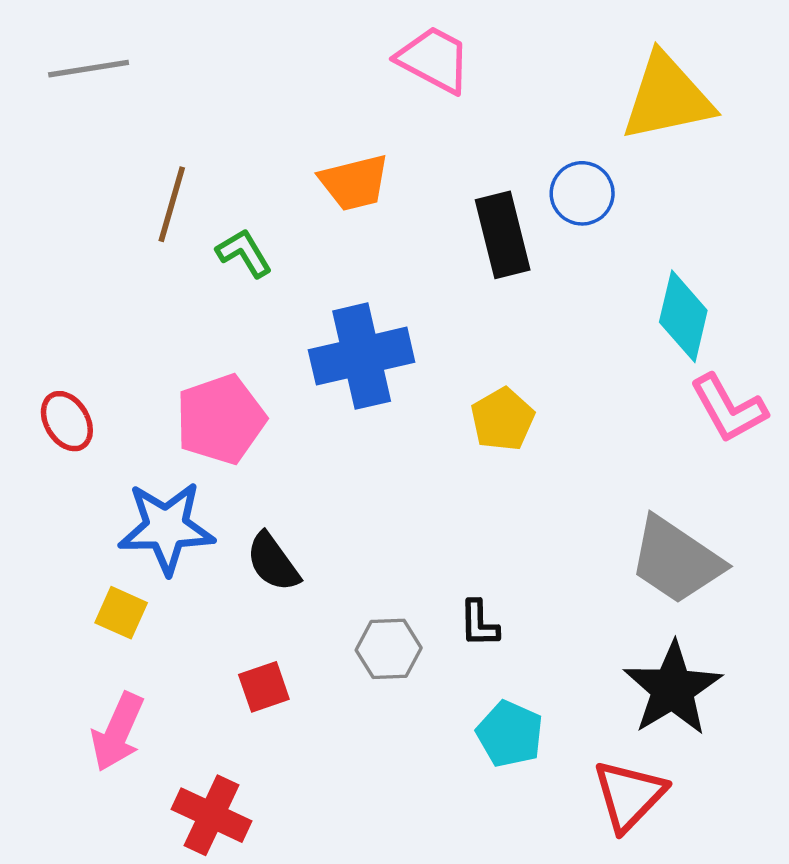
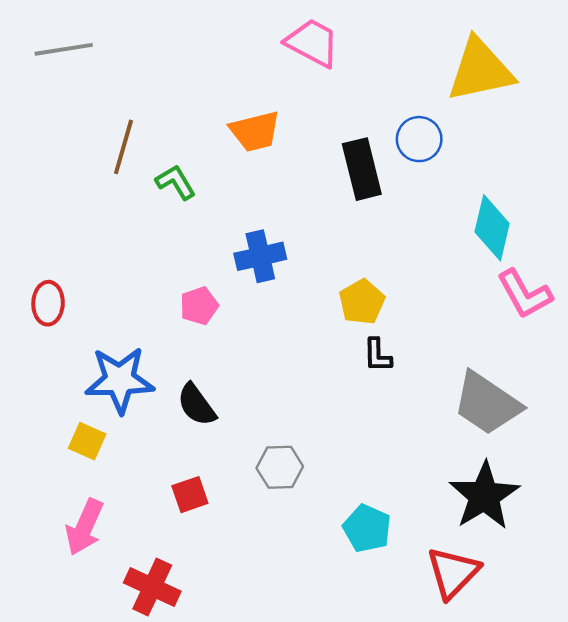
blue cross: (362, 356) -> (260, 256), size x0.7
pink pentagon: (221, 419) -> (199, 306), moved, size x0.6
red ellipse: (67, 421) -> (48, 303), turned 33
black L-shape: (479, 624) -> (377, 355), moved

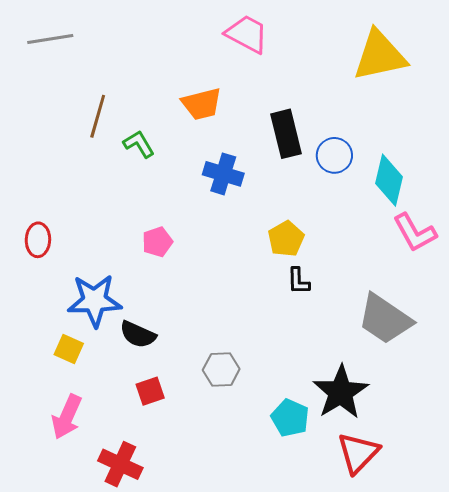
blue circle: (419, 139) -> (334, 155), moved
blue cross: (260, 256) -> (223, 174), moved, turned 30
black semicircle: (196, 405) -> (138, 335), moved, turned -30
black star: (484, 496) -> (341, 392), moved

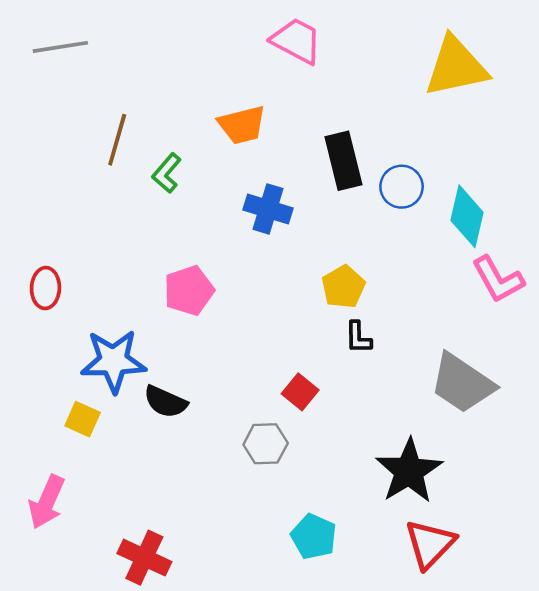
green L-shape: (139, 144) -> (167, 173), turned -108
pink pentagon: (157, 242) -> (189, 291), size x1.4
red square: (150, 391) -> (300, 392), moved, turned -32
pink arrow: (67, 417) -> (47, 502), moved
cyan pentagon: (290, 418) -> (314, 537), moved

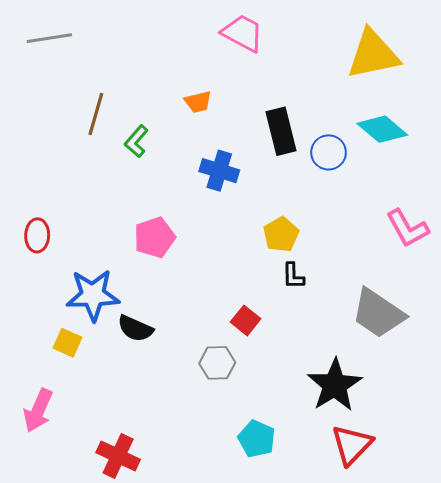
orange trapezoid: (242, 125) -> (198, 102), size x0.7
cyan diamond: (467, 216) -> (382, 129), moved, turned -63

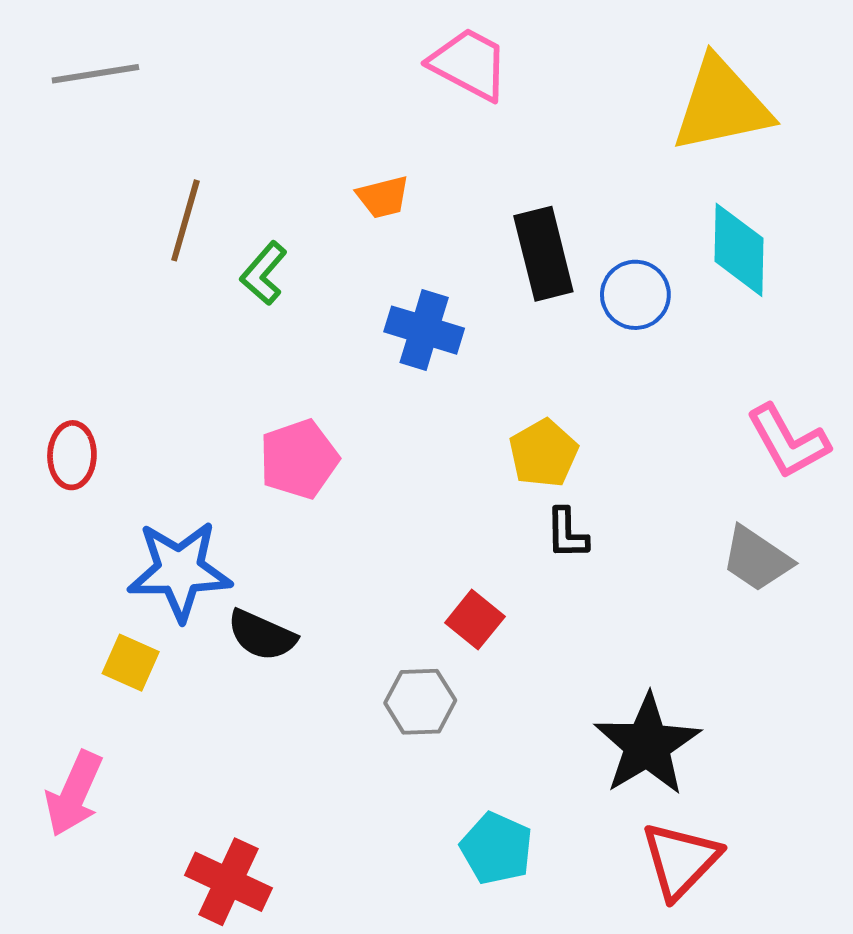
cyan diamond: (382, 129) -> (739, 250), turned 51
gray trapezoid: (378, 313) -> (757, 559), moved, size x0.7

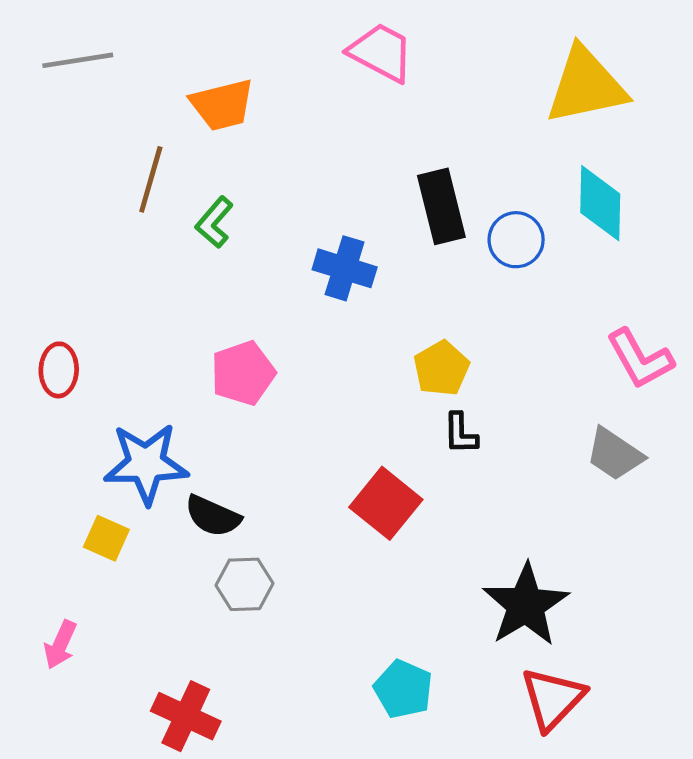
orange trapezoid: (383, 197) -> (222, 105), moved, size x1.5
red square: (475, 620) -> (386, 503), size x1.5
gray hexagon: (420, 702) -> (245, 584), moved
pink arrow: (74, 794) -> (60, 645), size x0.7

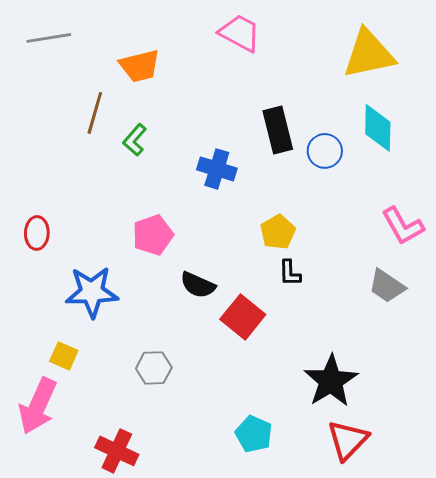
black semicircle: (213, 516) -> (198, 285), moved
yellow square: (106, 538) -> (64, 356), moved
pink arrow: (60, 645) -> (38, 406), size x1.8

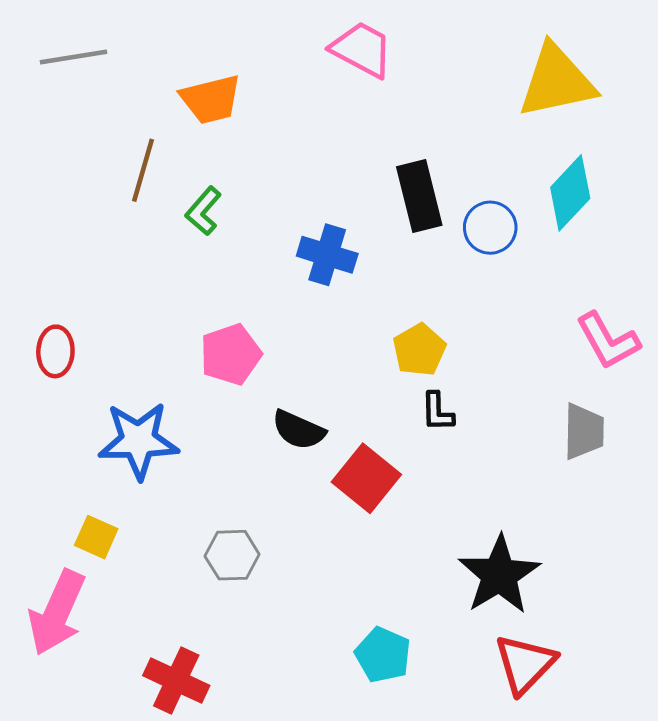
cyan diamond: (378, 128) -> (570, 193), turned 42
gray trapezoid: (387, 286) -> (584, 431), turned -123

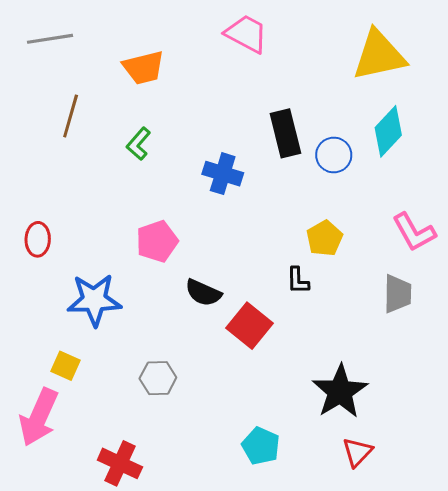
brown line: (143, 170) -> (71, 116), moved
yellow pentagon: (419, 350) -> (325, 238), moved
red triangle: (525, 664) -> (357, 452), size x0.7

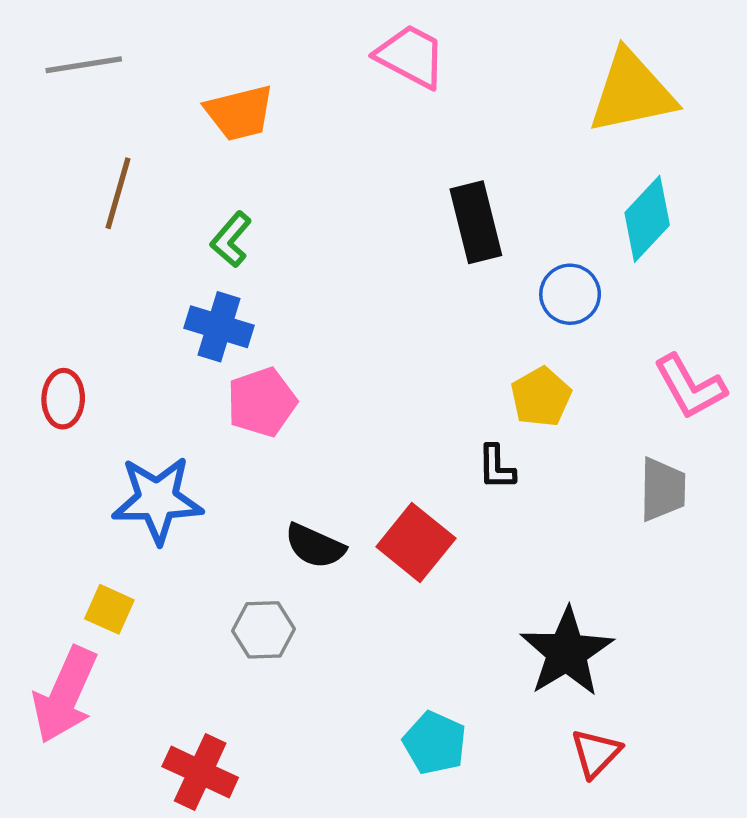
blue circle: (334, 155) -> (570, 294), moved
blue cross: (223, 174) -> (219, 327), moved
black semicircle: (203, 293) -> (315, 546), moved

